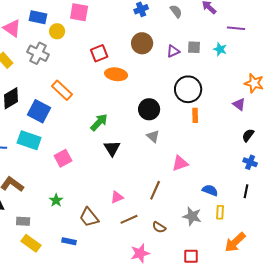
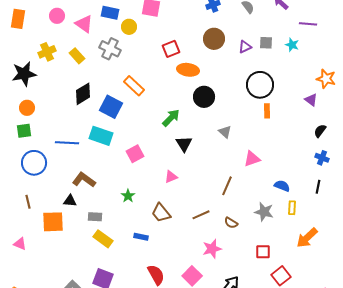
black circle: (149, 109) -> (204, 97), moved
pink triangle: (117, 197) -> (171, 177), moved

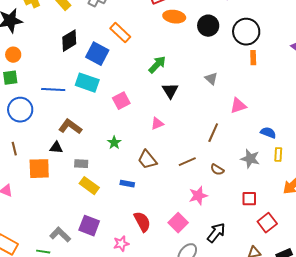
black circle: (204, 97) -> (208, 26), moved

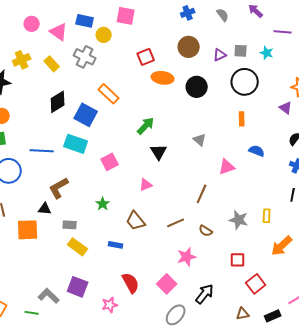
black circle: (246, 32) -> (245, 82), moved
brown L-shape: (70, 127) -> (59, 188), turned -65
blue semicircle: (268, 133) -> (257, 151), moved

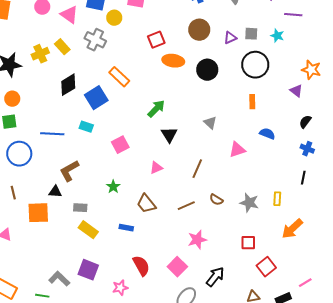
yellow cross: (22, 60) -> (40, 54), moved
blue square: (86, 115) -> (96, 98), turned 30
cyan rectangle: (76, 144) -> (86, 127), size x0.6
brown line: (202, 194) -> (197, 169), moved
brown semicircle: (206, 231) -> (216, 200), moved

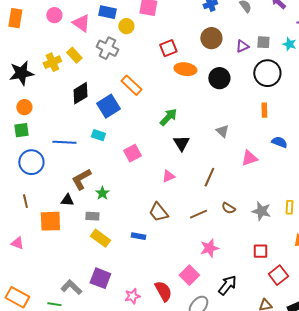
green star: (113, 187) -> (102, 193), moved
red semicircle: (141, 266) -> (163, 291), moved

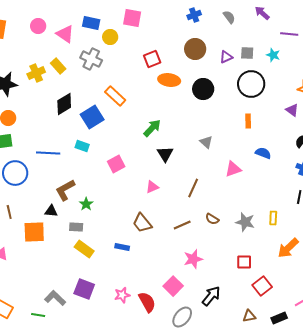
pink star: (132, 296) -> (122, 295), moved

